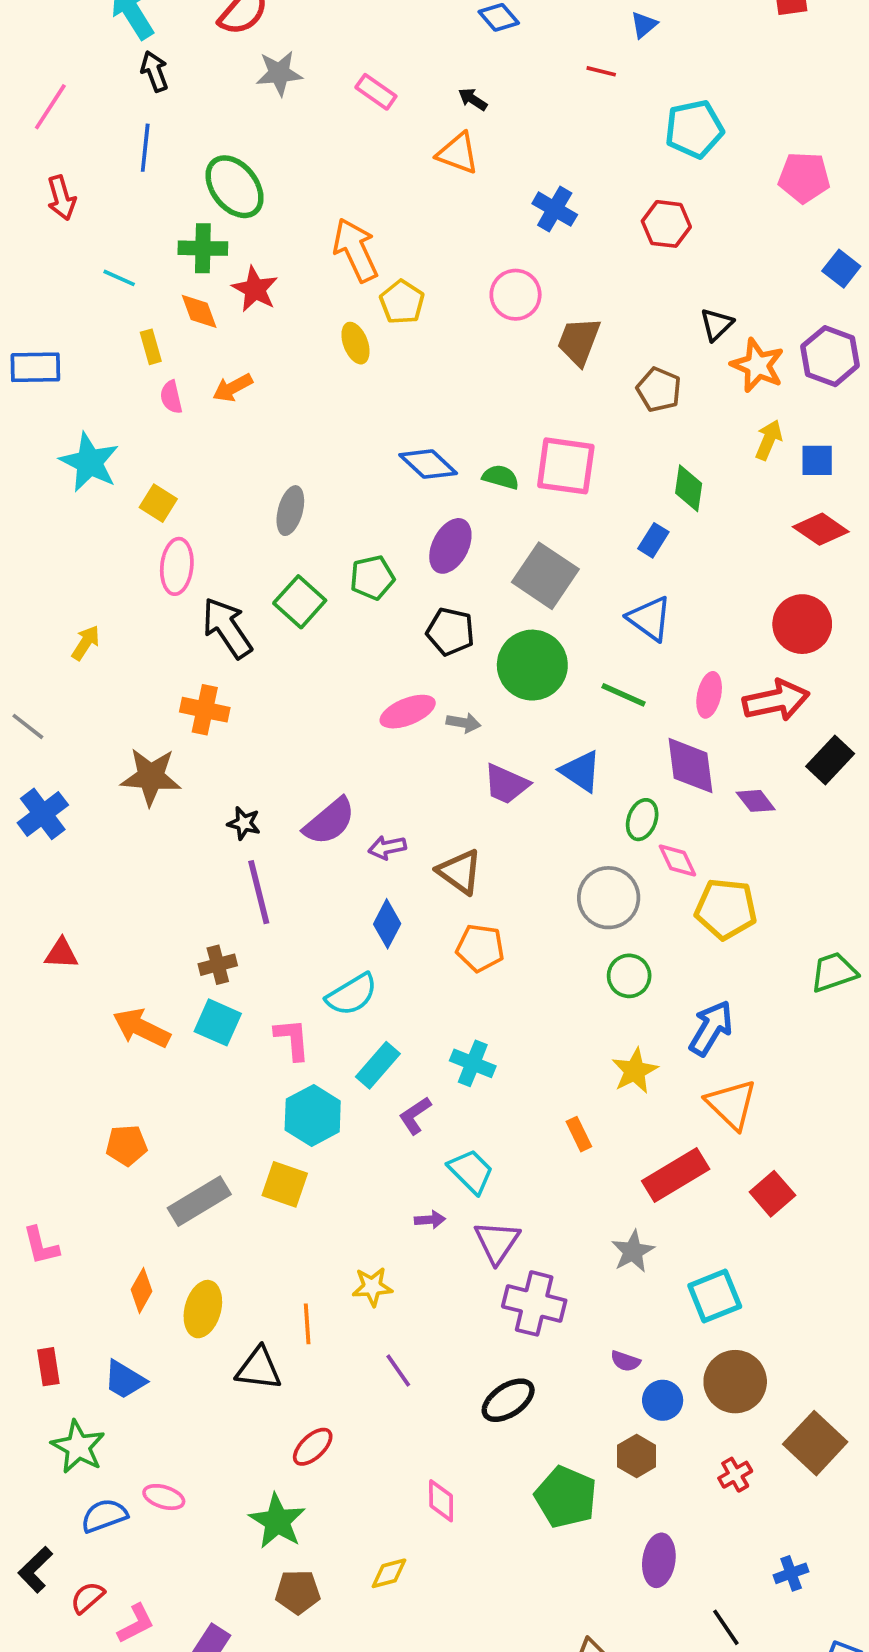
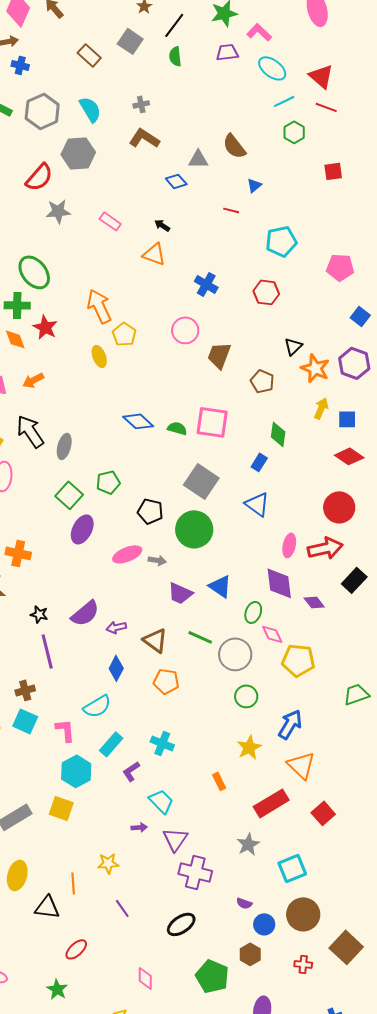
purple ellipse: (450, 546) -> (82, 529), moved
black arrow: (227, 628) -> (30, 431), moved
green line: (624, 695) -> (200, 637), moved
red cross: (735, 1475) -> (303, 964), turned 36
green star: (277, 1521) -> (57, 989), size x0.7

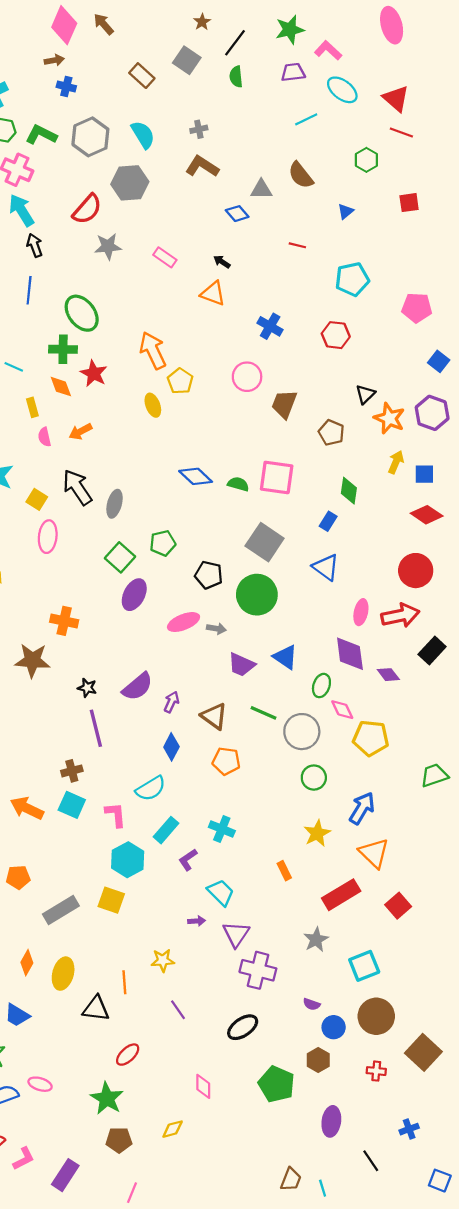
cyan line: (284, 101) -> (306, 119), moved
blue triangle: (254, 185) -> (346, 211), moved
purple arrow: (116, 627) -> (171, 702), turned 126
green star: (57, 989) -> (107, 1098), size x1.4

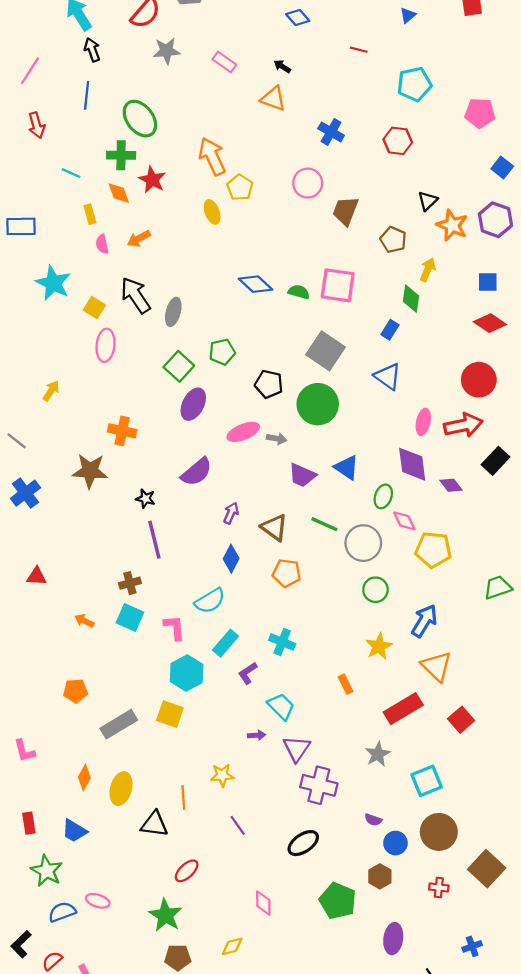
yellow arrow: (396, 462) -> (428, 270), moved
purple semicircle: (138, 687) -> (197, 472), moved
orange arrow: (27, 808) -> (84, 621), size x0.6

